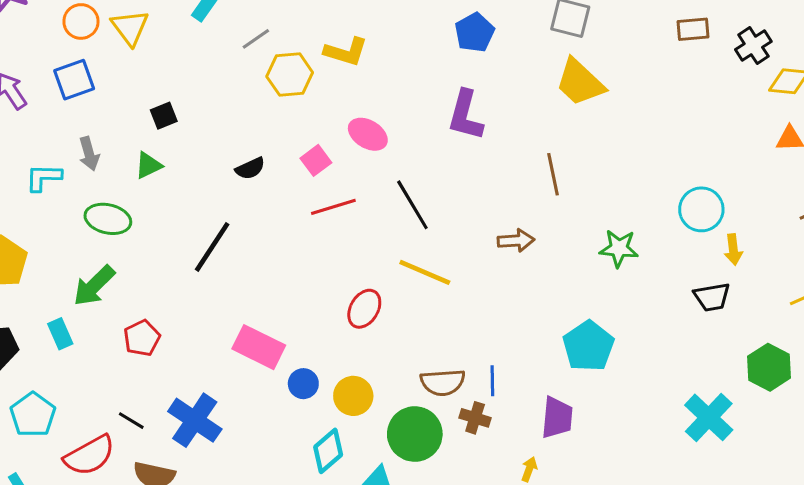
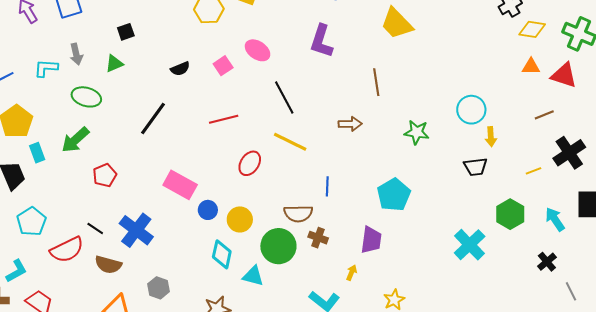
red line: (333, 207) -> (224, 119), moved
cyan rectangle: (60, 334) -> (37, 153), moved
blue line: (492, 381) -> (327, 186), moved
cyan diamond: (328, 451) -> (222, 254), turned -40

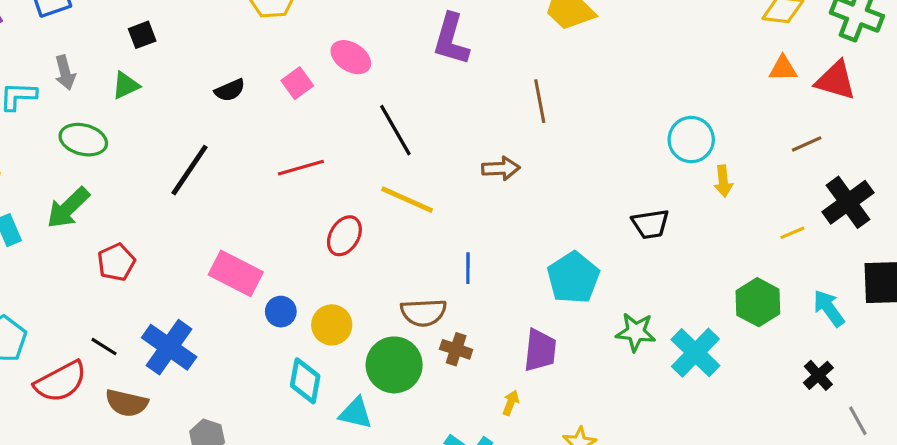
green star: (417, 132) -> (636, 332), moved
black trapezoid: (475, 167) -> (650, 224), moved

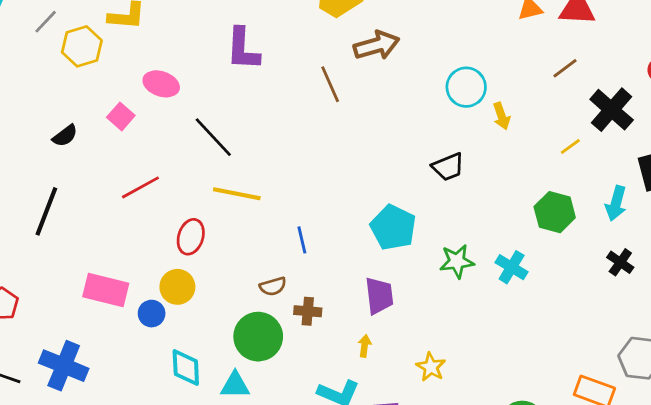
brown arrow: (501, 168) -> (377, 45), moved, size x1.4
cyan arrow: (829, 308) -> (616, 203), turned -116
brown semicircle: (424, 312) -> (273, 286), size x0.7
yellow circle: (332, 325) -> (177, 287), moved
cyan cross: (695, 353) -> (512, 267), size x0.7

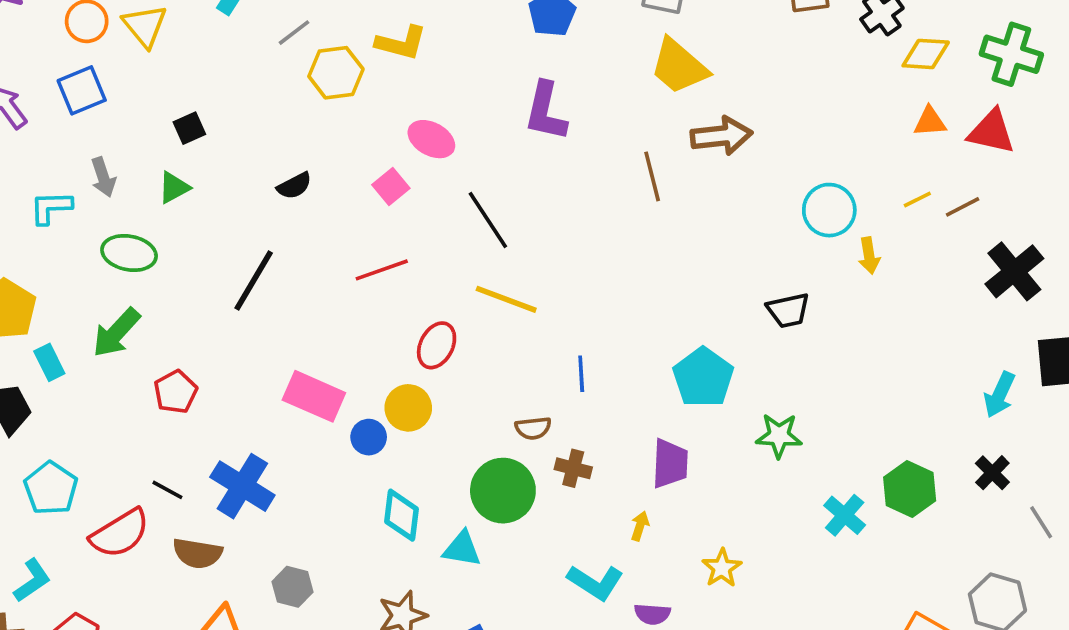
pink square: (121, 116) -> (391, 186), moved
yellow line: (570, 147) -> (917, 199), moved
green hexagon: (555, 212) -> (910, 489), moved
cyan cross: (512, 267) -> (845, 515), moved

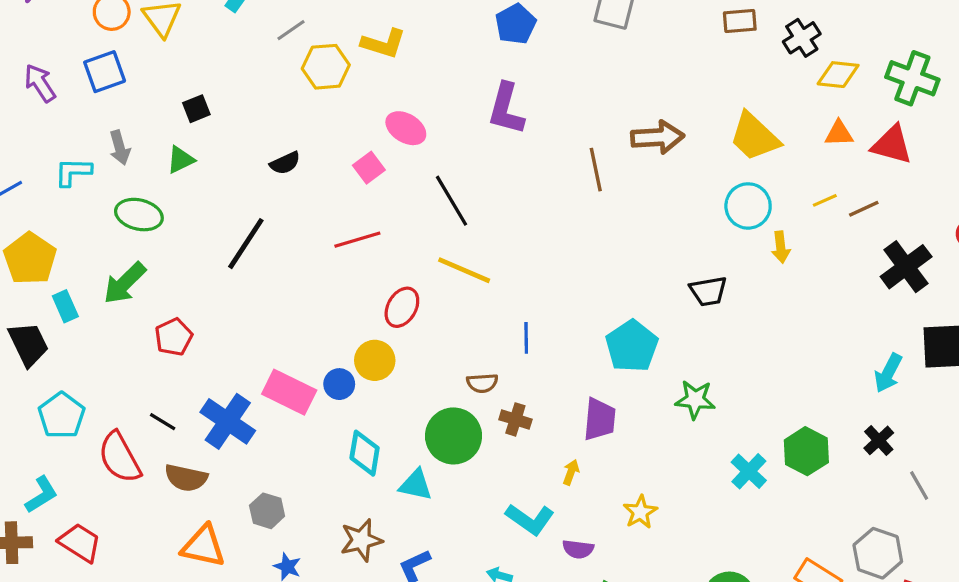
yellow trapezoid: (679, 66) -> (754, 137), moved
pink rectangle: (314, 396) -> (289, 392), moved
red semicircle: (120, 533) -> (120, 457), turned 90

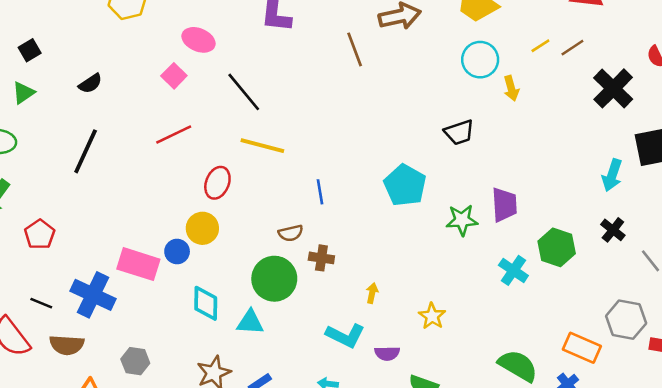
black semicircle: (285, 163) -> (90, 83), moved
purple trapezoid: (600, 419) -> (504, 205), moved

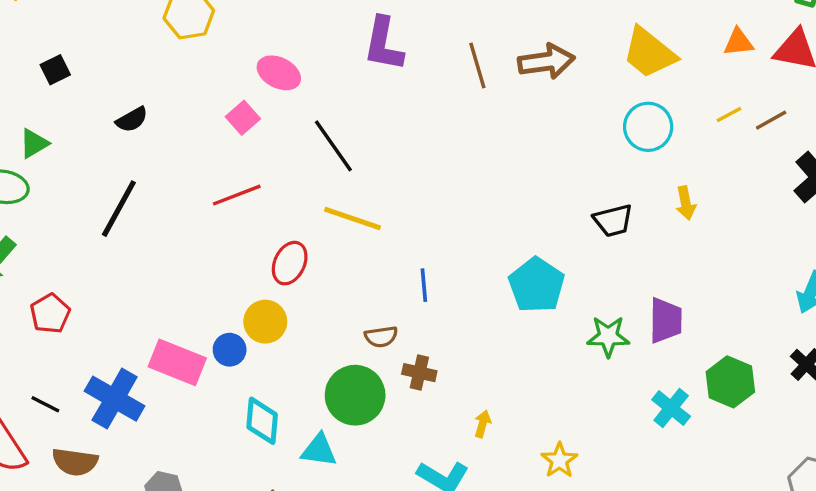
brown line: (355, 49) -> (477, 66), moved
yellow arrow: (511, 88) -> (686, 203), moved
green triangle: (23, 93) -> (34, 143), moved

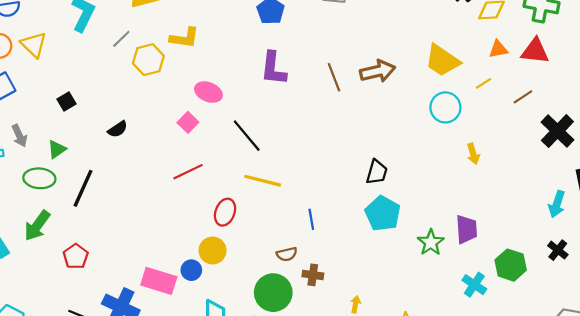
yellow line: (729, 114) -> (483, 83), moved
black line: (119, 209) -> (83, 188), moved
black trapezoid: (613, 220) -> (377, 172), moved, turned -55
green star: (608, 336) -> (431, 242), turned -30

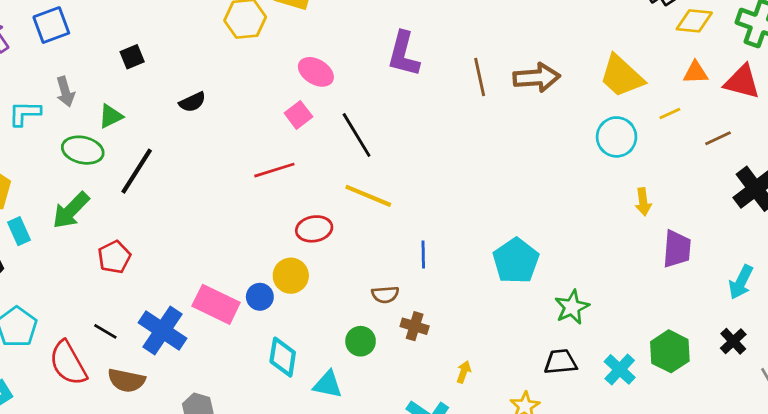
pink square: (188, 122) -> (298, 115), moved
black trapezoid: (377, 172) -> (560, 362), moved, turned -120
red ellipse: (225, 212) -> (314, 229), turned 50
purple trapezoid: (466, 229) -> (677, 249), moved
green circle: (273, 293) -> (361, 341), size x0.6

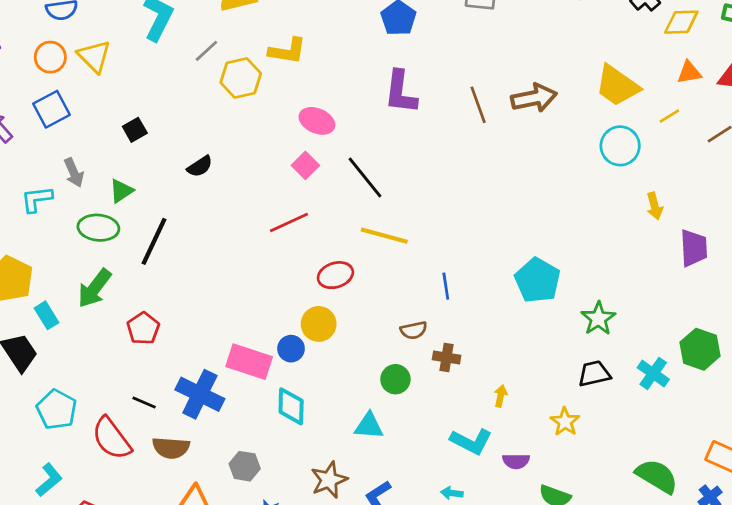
cyan diamond: (283, 357) -> (291, 406), moved

